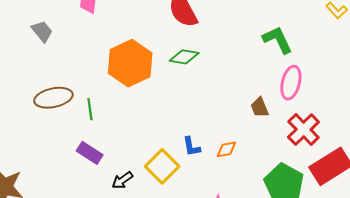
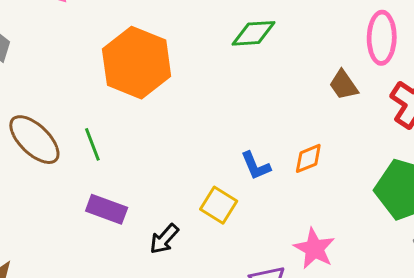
green diamond: (184, 57) -> (254, 33), moved
brown ellipse: (53, 98) -> (34, 140), turned 69
yellow square: (162, 166) -> (219, 205), size x0.7

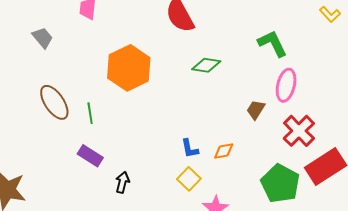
brown trapezoid: (344, 85) -> (256, 110), turned 55
yellow square: (219, 205) -> (189, 179), moved
black arrow: (164, 239) -> (122, 182), turned 140

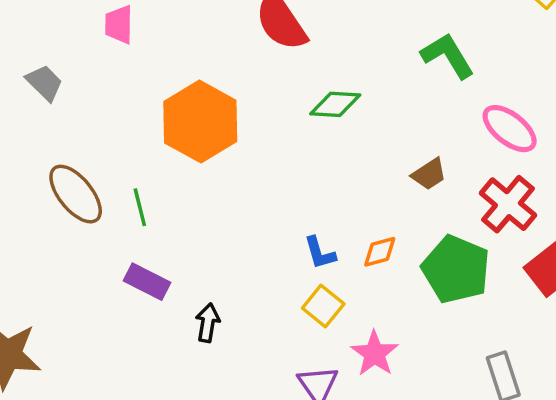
pink ellipse: (286, 85) -> (510, 129), moved, turned -60
brown trapezoid: (256, 110) -> (429, 174), turned -150
green pentagon: (280, 184) -> (456, 269), moved

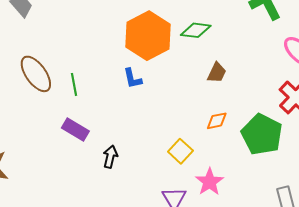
orange hexagon: (200, 122) -> (148, 36), moved
brown trapezoid: (429, 174) -> (217, 73), moved, turned -35
blue L-shape: (320, 253) -> (133, 78), moved

